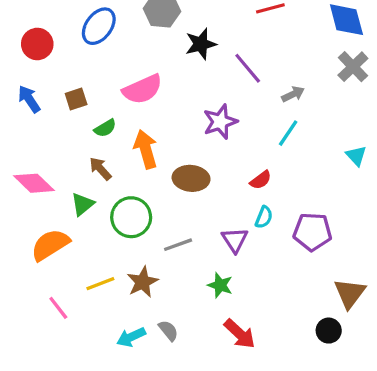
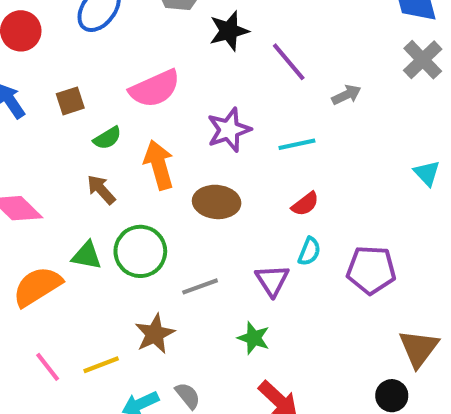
purple star: (220, 122) -> (229, 130), moved
cyan line: (288, 133) -> (297, 144), moved, turned 44
green triangle: (83, 204) -> (87, 256), moved, turned 50
yellow line: (100, 284) -> (101, 365), moved

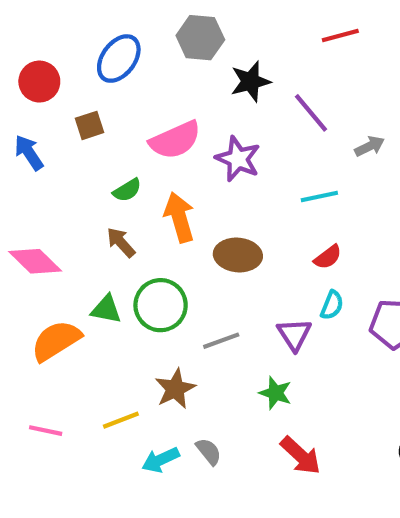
brown square: (70, 101) -> (90, 125), moved
purple star: (229, 130) -> (238, 159), moved, turned -30
pink line: (48, 367) -> (46, 431), moved, turned -40

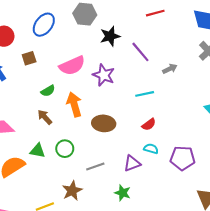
green circle: (161, 305) -> (65, 149), size x0.7
cyan semicircle: (332, 305) -> (151, 149), turned -96
purple triangle: (294, 334) -> (132, 163), turned 42

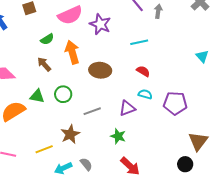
gray arrow: (170, 69) -> (158, 11), moved, turned -56
red semicircle: (149, 124) -> (143, 71), turned -112

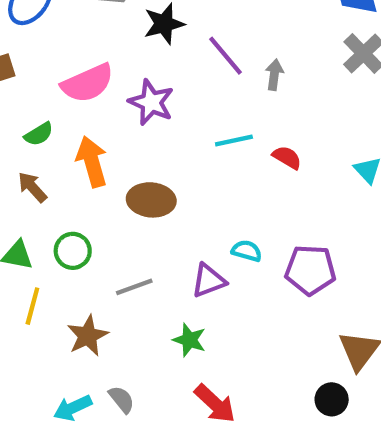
red semicircle: (143, 71) -> (287, 157), moved
yellow line: (44, 149) -> (32, 306), moved, turned -54

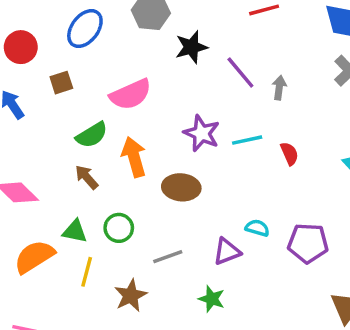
purple star: (151, 102) -> (202, 133), moved
green semicircle: (39, 134) -> (92, 135), size x1.4
red semicircle: (287, 157) -> (289, 154), turned 35

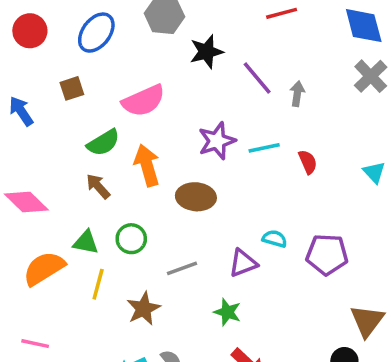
red circle: (21, 47) -> (30, 31), moved
purple star: (202, 133) -> (217, 141), turned 30

